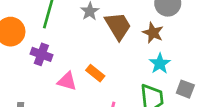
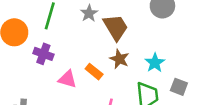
brown star: (153, 33) -> (119, 59), moved

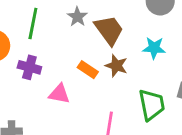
cyan star: (155, 63) -> (154, 48), moved, turned -30
orange rectangle: (94, 72) -> (88, 70), moved

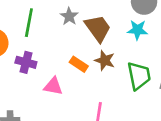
cyan star: (154, 48) -> (137, 30), moved
green trapezoid: (152, 105) -> (139, 76), moved

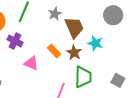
cyan star: (137, 30) -> (95, 43), moved
green trapezoid: (139, 76) -> (83, 77), moved

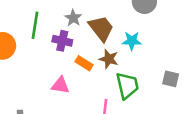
purple cross: (15, 41) -> (62, 41), moved

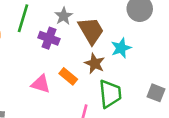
cyan star: (132, 41) -> (121, 48), turned -30
orange rectangle: (84, 63) -> (68, 76), moved

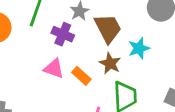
pink triangle: (41, 84) -> (54, 69), moved

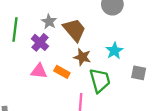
purple cross: (63, 34) -> (40, 42), turned 30
cyan star: (139, 48) -> (114, 51), moved

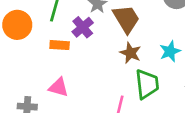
pink triangle: (39, 71) -> (58, 87), moved
orange rectangle: (62, 72) -> (60, 45), moved, turned -35

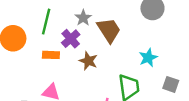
brown star: (130, 53) -> (88, 61), moved

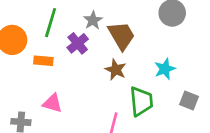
orange rectangle: (51, 55) -> (43, 61), moved
brown star: (88, 61) -> (116, 70), moved

